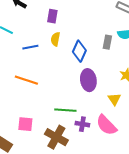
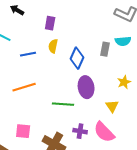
orange line: (26, 80) -> (24, 87), turned -35
green line: (65, 110) -> (63, 104), moved

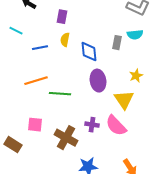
blue diamond: (77, 58) -> (89, 52), turned -30
green line: (63, 104) -> (60, 94), moved
yellow triangle: (112, 106) -> (124, 100), size x1.5

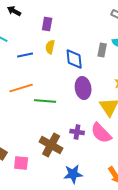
pink square: (35, 125) -> (21, 163), moved

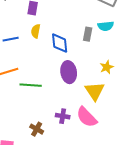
brown cross: (51, 145) -> (37, 129), size x0.6

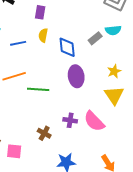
gray rectangle: (88, 34) -> (95, 38), turned 40
yellow triangle: (95, 91) -> (114, 95), moved

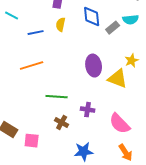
blue diamond: (67, 47) -> (92, 17), moved
green line: (38, 89) -> (57, 97), moved
yellow triangle: (114, 95) -> (118, 79), moved, turned -35
pink semicircle: (94, 121) -> (120, 124), moved

